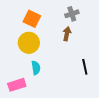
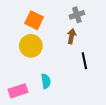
black line: (85, 67) -> (84, 61), moved
cyan semicircle: (36, 68) -> (46, 81), moved

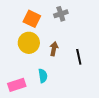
gray cross: (77, 15) -> (61, 14), moved
brown arrow: (72, 36) -> (54, 49), moved

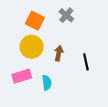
gray cross: (61, 14) -> (66, 15), turned -32
pink rectangle: (17, 85) -> (22, 76), moved

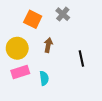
yellow circle: (32, 47) -> (17, 48), moved
brown arrow: (59, 53) -> (48, 45), moved

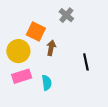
orange square: (33, 19) -> (36, 31), moved

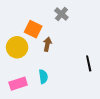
black line: (86, 62) -> (89, 63), moved
pink rectangle: (22, 76) -> (18, 84), moved

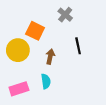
brown arrow: (47, 44) -> (50, 57), moved
black line: (89, 63) -> (78, 46), moved

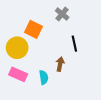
brown arrow: (50, 57) -> (60, 64), moved
pink rectangle: (19, 89) -> (18, 74), moved, turned 42

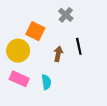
brown arrow: (60, 64) -> (58, 54), moved

